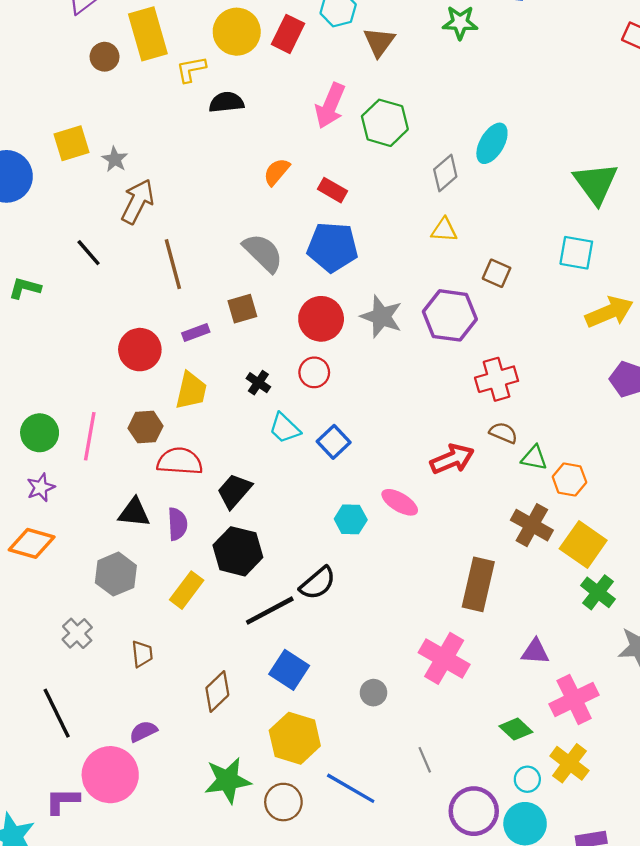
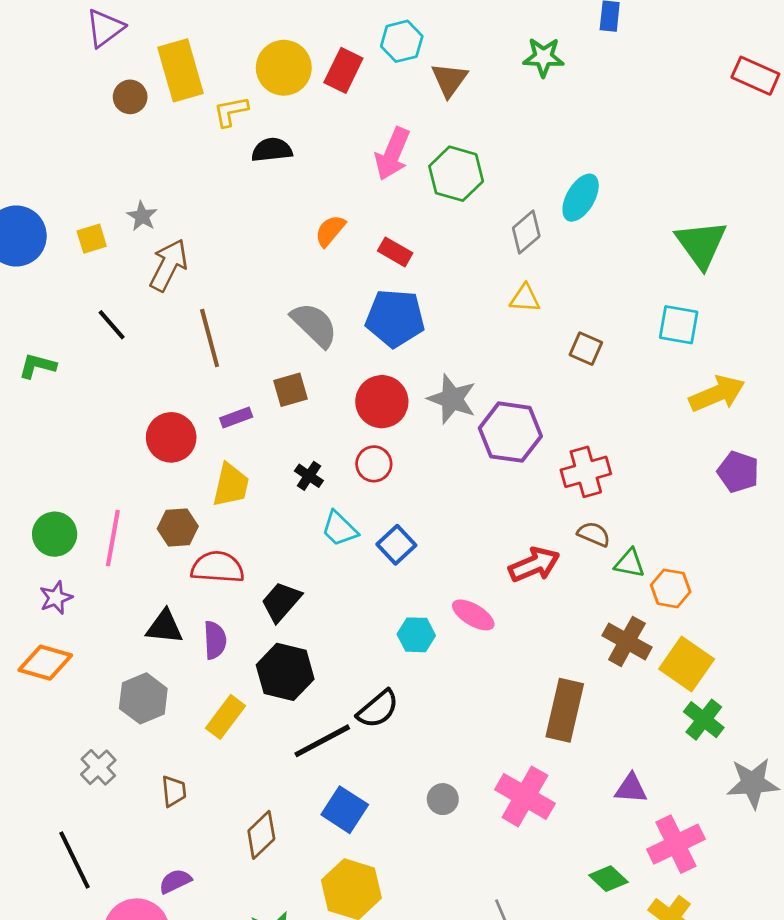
yellow square: (71, 143) -> (92, 239), moved, size x0.7
purple hexagon: (450, 315) -> (510, 432), moved
gray circle: (373, 693) -> (443, 799), moved

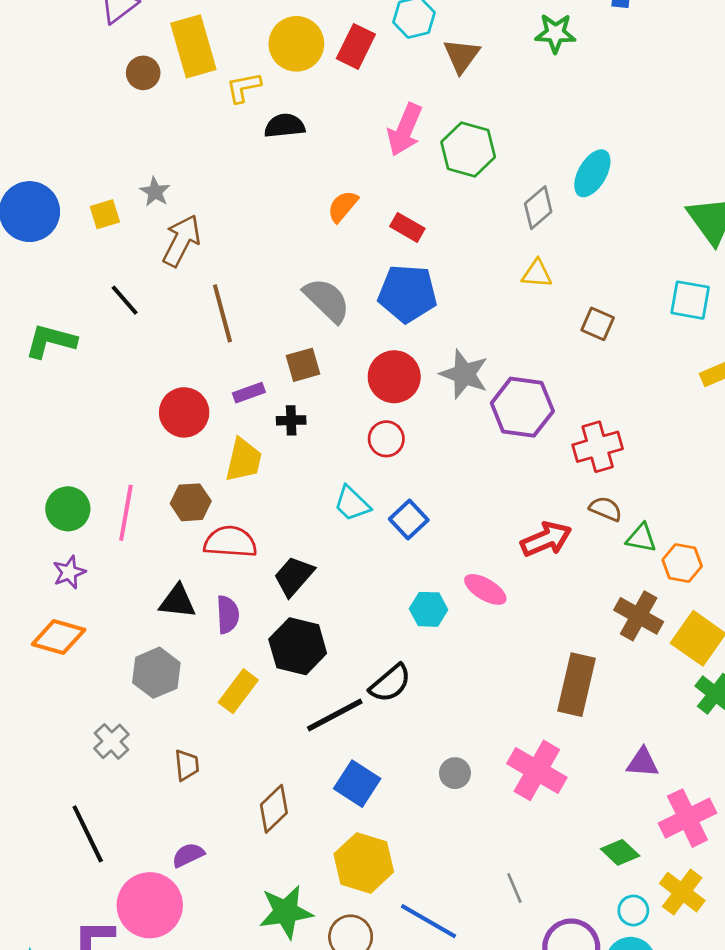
green L-shape: (37, 366) -> (51, 341), size x1.4
black cross: (309, 476) -> (291, 420), moved, turned -36

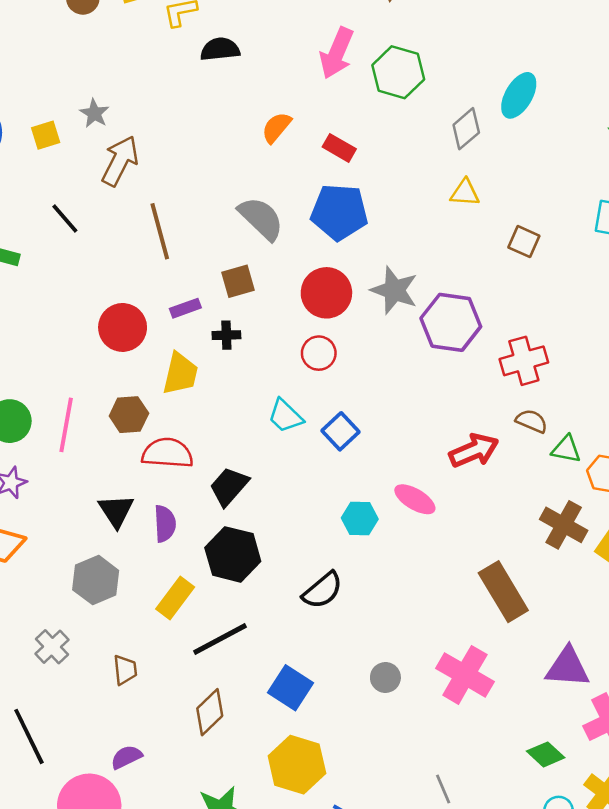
black triangle: (178, 601) -> (116, 511), turned 51
brown rectangle: (577, 685) -> (503, 592), turned -44
black line: (335, 715) -> (220, 639), moved
purple triangle: (643, 763) -> (567, 667), size x1.4

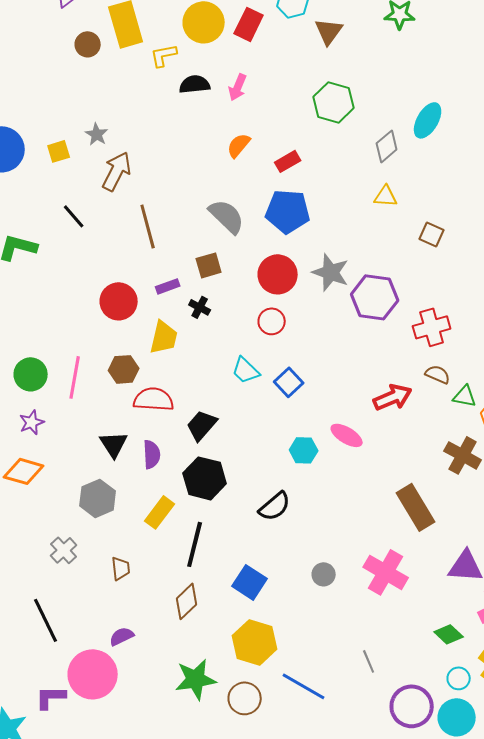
pink arrow: (337, 53) -> (238, 87), moved, size x0.7
red rectangle: (339, 148) -> (288, 161), turned -60
black cross: (226, 335) -> (200, 307), turned 30
black line: (220, 639) -> (195, 544), turned -48

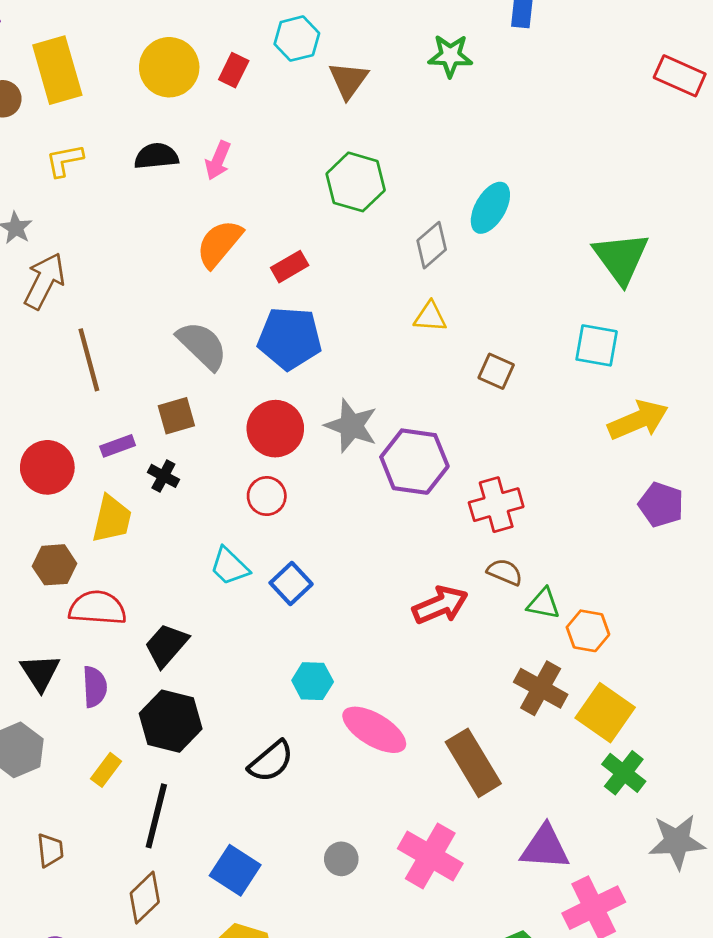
red rectangle: (249, 24) -> (234, 70), size x0.7
yellow L-shape: (164, 55) -> (64, 160), moved
orange semicircle: (239, 145) -> (219, 244), size x1.4
pink ellipse: (347, 435) -> (374, 730), moved, size x1.4
yellow rectangle: (160, 512) -> (106, 770), size x0.7

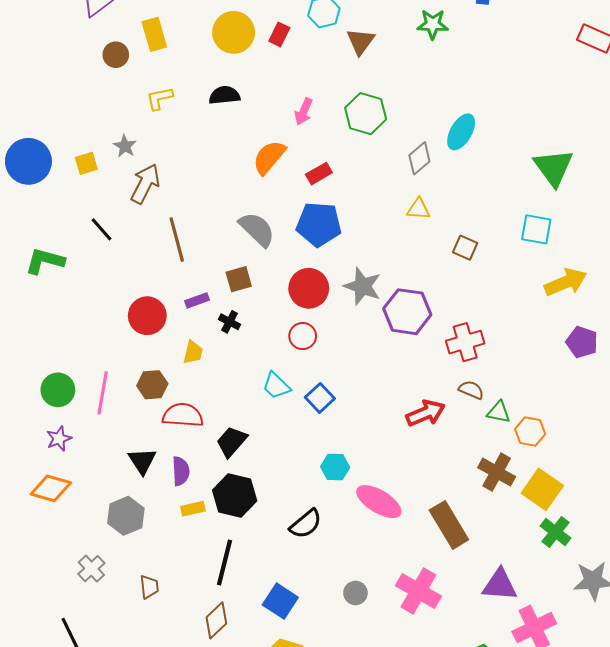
yellow rectangle: (57, 70) -> (154, 34), size x0.7
pink arrow: (218, 160) -> (304, 112), moved
yellow trapezoid: (112, 519) -> (193, 352), size x0.7
yellow rectangle: (106, 770) -> (193, 509), moved, turned 40

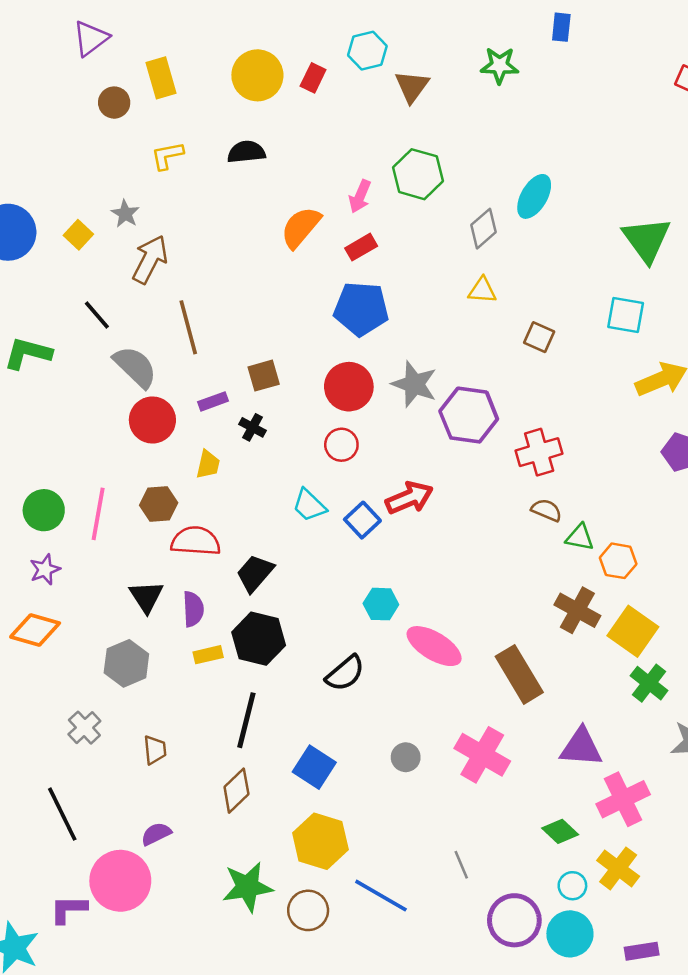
pink arrow: (304, 112) -> (360, 196), moved
yellow square: (86, 163) -> (78, 235), turned -30
gray semicircle: (257, 229) -> (135, 367), moved
red arrow: (426, 413) -> (409, 498), moved

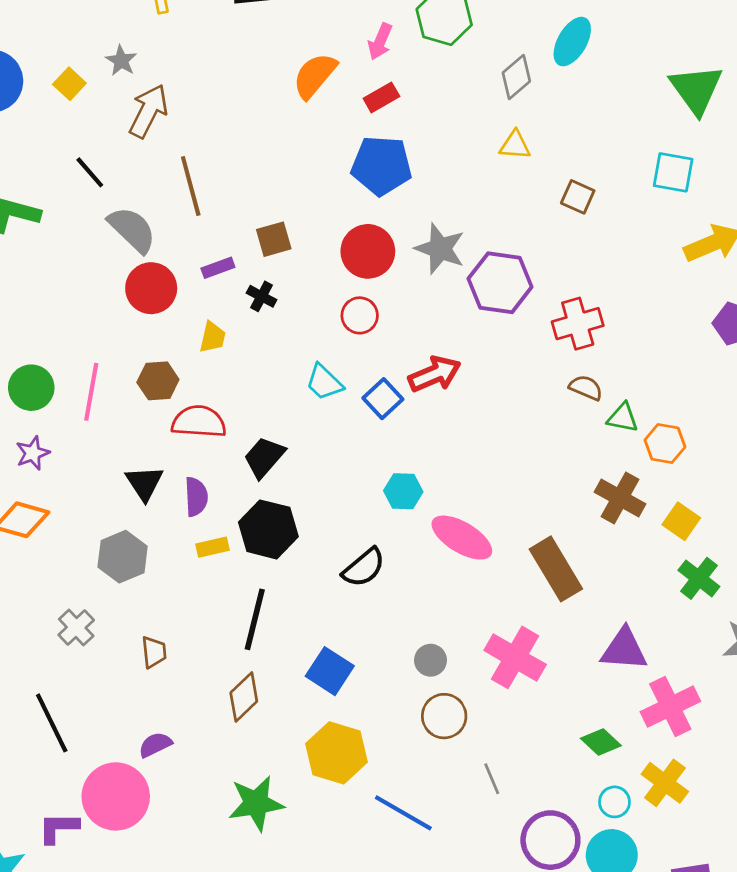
yellow square: (633, 631) -> (681, 521), size x0.7
brown circle: (308, 910) -> (444, 716), moved

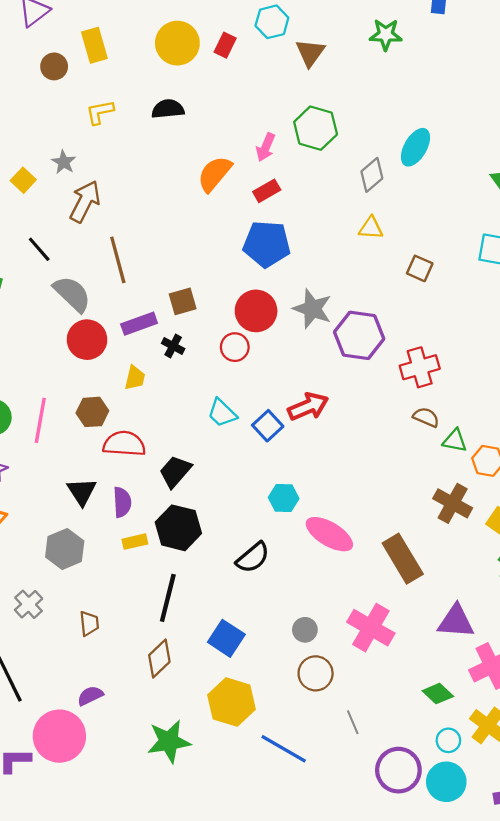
purple rectangle: (218, 268) -> (139, 324), size x1.4
red circle: (360, 315) -> (235, 347), moved

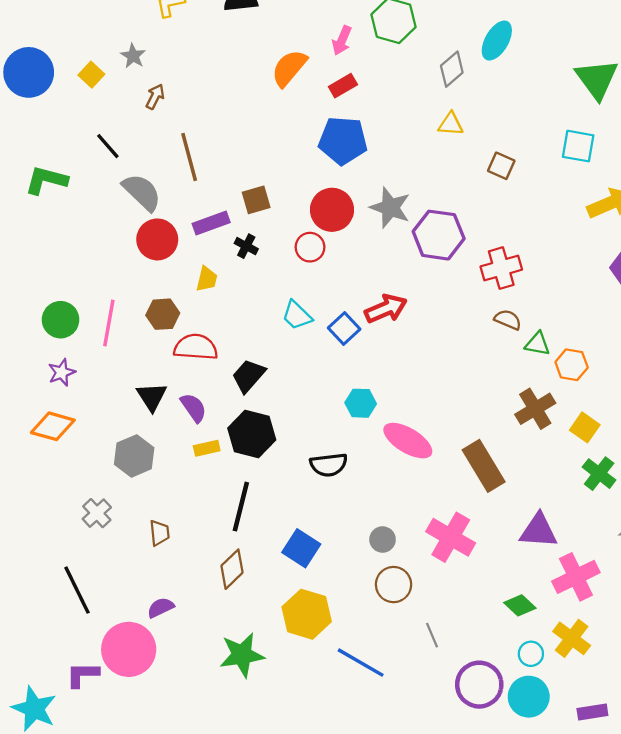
brown arrow: (85, 201) -> (155, 97), size x0.6
purple semicircle: (122, 502) -> (194, 408), turned -32
brown cross: (453, 503) -> (535, 409), turned 30
black semicircle: (253, 558) -> (329, 465), turned 33

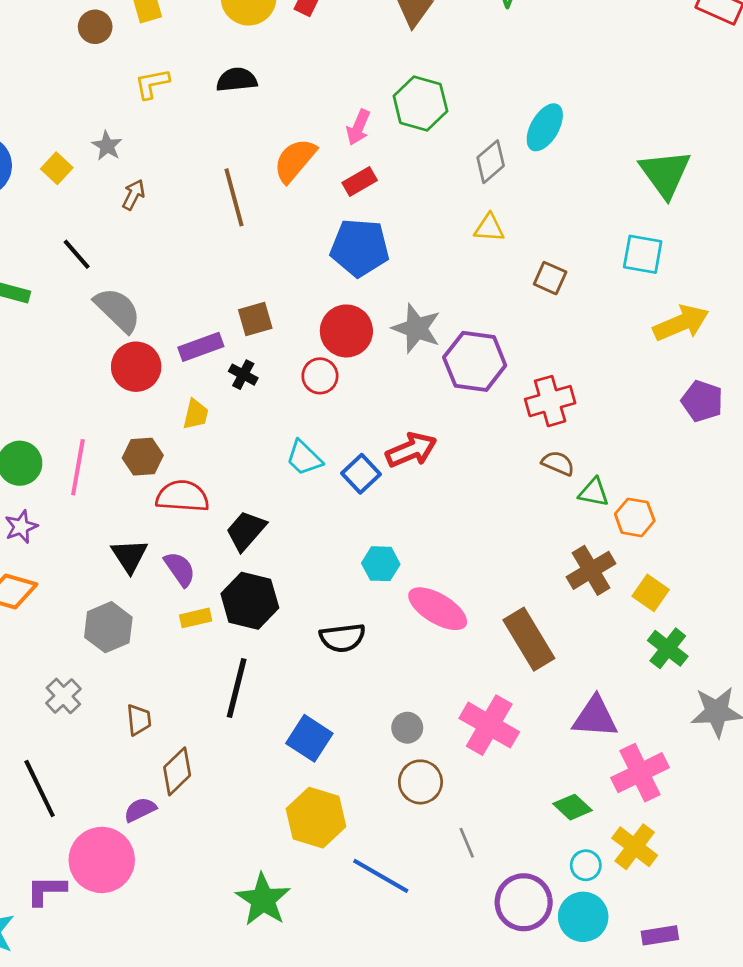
brown line: (189, 157) -> (234, 197), moved
brown diamond: (232, 569) -> (177, 771), moved
green star: (242, 655) -> (263, 900), moved, turned -30

